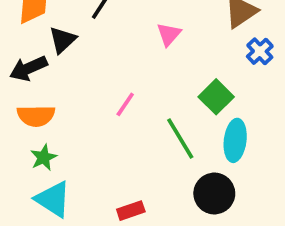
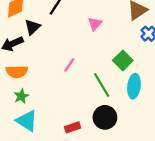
black circle: (214, 194) -> (105, 117), moved

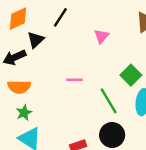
pink line: (69, 65) -> (74, 80), turned 56

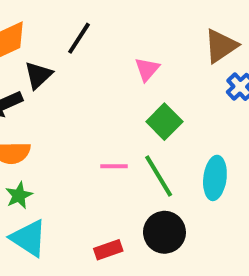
green square: (131, 75) -> (164, 122), moved
pink line: (74, 80) -> (114, 166), moved

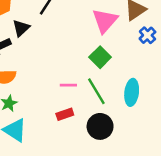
pink triangle: (147, 69) -> (105, 21), moved, size x1.6
red rectangle: (108, 250) -> (65, 114), moved

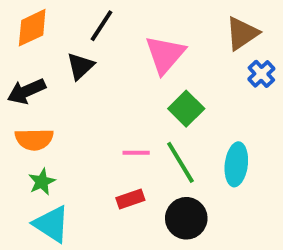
pink triangle: (105, 21) -> (165, 55), moved
black triangle: (21, 28) -> (80, 66), moved

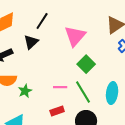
green star: (42, 182) -> (25, 91), moved

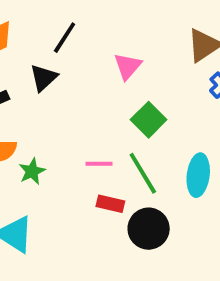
pink triangle: (75, 36) -> (128, 66), size x0.7
red rectangle: (57, 111) -> (110, 204), moved, turned 32

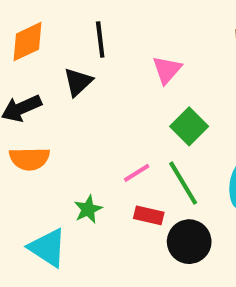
black line: (65, 38) -> (100, 39), turned -40
pink line: (99, 164) -> (137, 173), turned -32
green star: (32, 171) -> (88, 209), moved

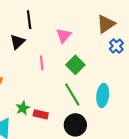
pink line: (137, 173) -> (42, 63), moved, turned -64
red rectangle: (149, 215) -> (41, 114), moved

